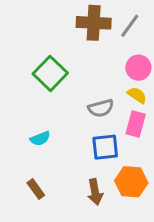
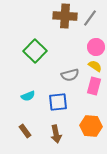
blue square: (105, 147) -> (58, 102), moved
brown arrow: (95, 192) -> (56, 134), moved

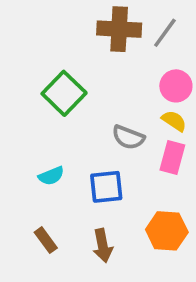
gray semicircle: (70, 75) -> (128, 137), turned 36

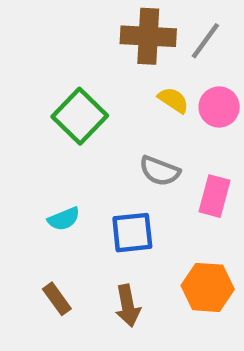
yellow semicircle: (174, 121) -> (173, 100), moved

